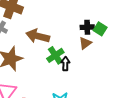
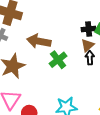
black arrow: (65, 64) -> (90, 58), moved

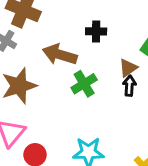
black cross: (89, 29) -> (96, 31), moved

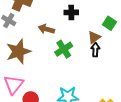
brown arrow: (60, 55) -> (46, 29), size x0.7

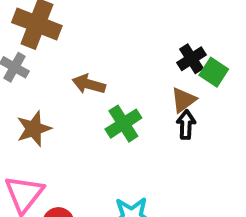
black cross: (71, 12) -> (192, 59), moved, turned -32
brown star: (18, 52) -> (34, 129), size x0.7

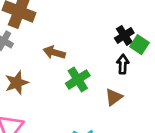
brown triangle: (183, 100) -> (114, 97), moved
black arrow: (186, 125) -> (123, 64), moved

